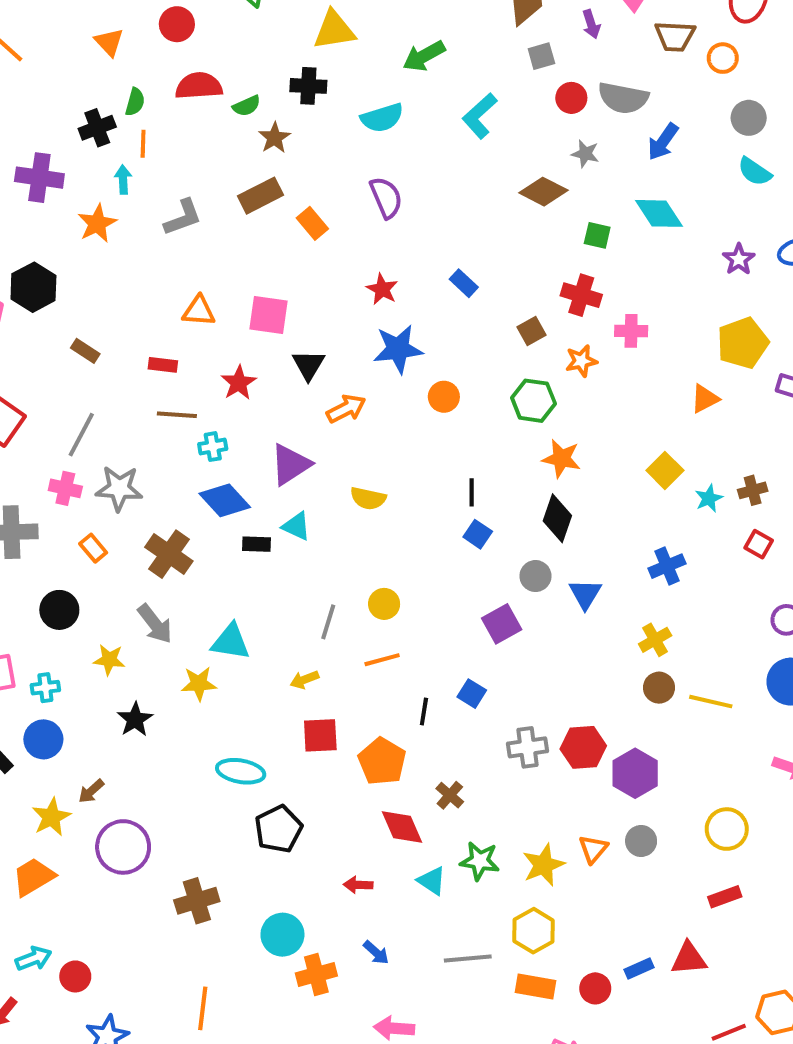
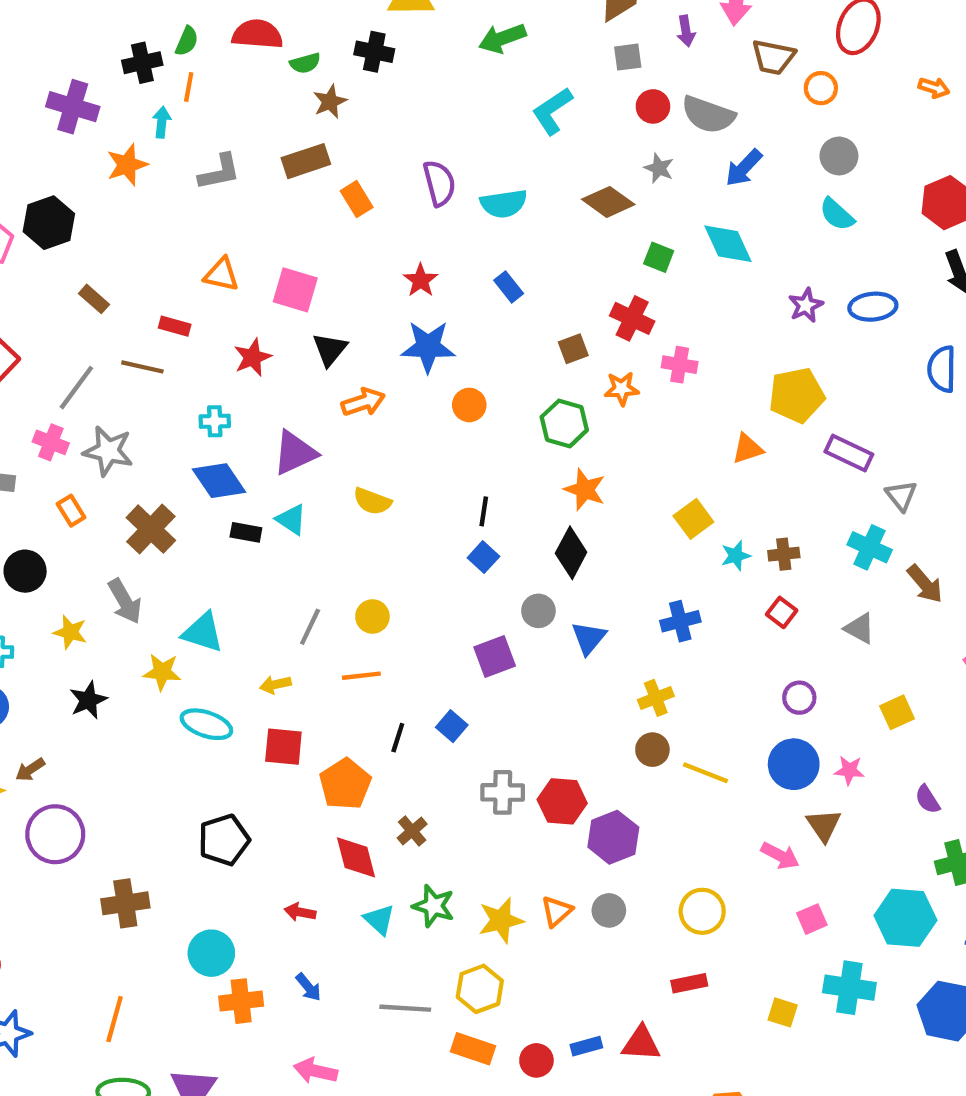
cyan semicircle: (382, 118) -> (504, 204), moved
brown line: (177, 415) -> (142, 367), moved
cyan ellipse: (241, 771) -> (206, 724), moved

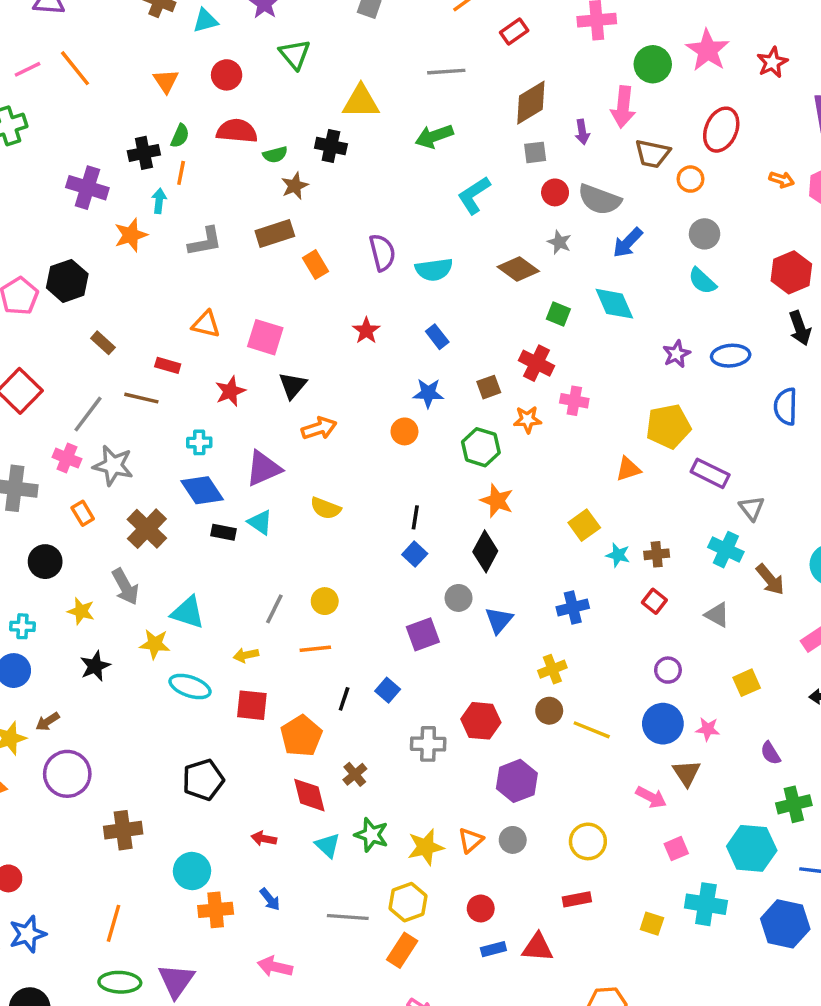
blue star: (428, 347) -> (428, 393), moved, size x0.7
cyan star: (736, 556) -> (618, 555), turned 30
red hexagon: (562, 801) -> (481, 721), moved
orange rectangle: (473, 1049) -> (402, 950), turned -76
red circle: (536, 1060) -> (481, 908), moved

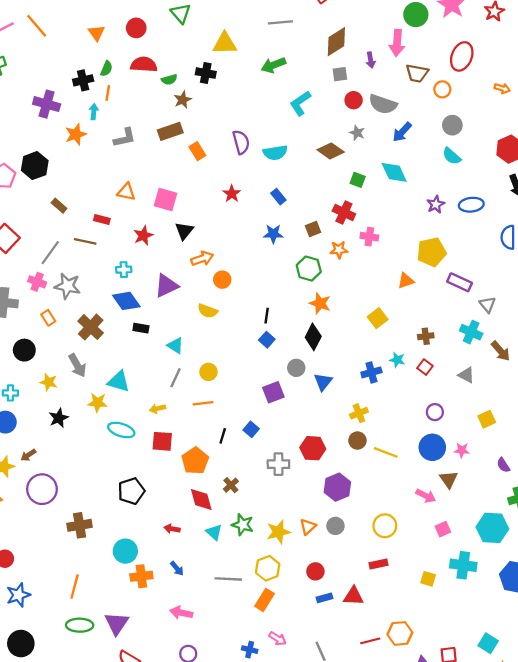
orange circle: (404, 431) -> (222, 280), moved
cyan triangle: (260, 522) -> (175, 346), moved
cyan star: (618, 555) -> (397, 360), moved

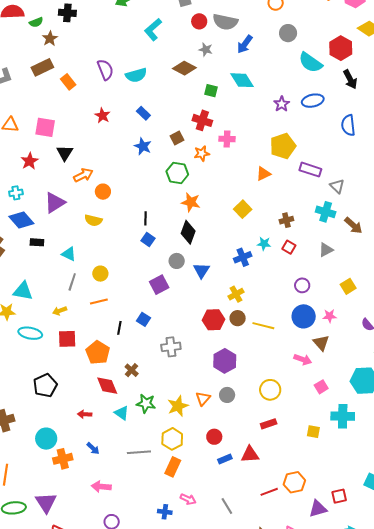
cyan semicircle: (452, 156) -> (310, 63), moved, size x1.4
blue star: (273, 234) -> (143, 146), turned 30
gray triangle: (466, 375) -> (326, 250), turned -49
red hexagon: (313, 448) -> (214, 320), moved

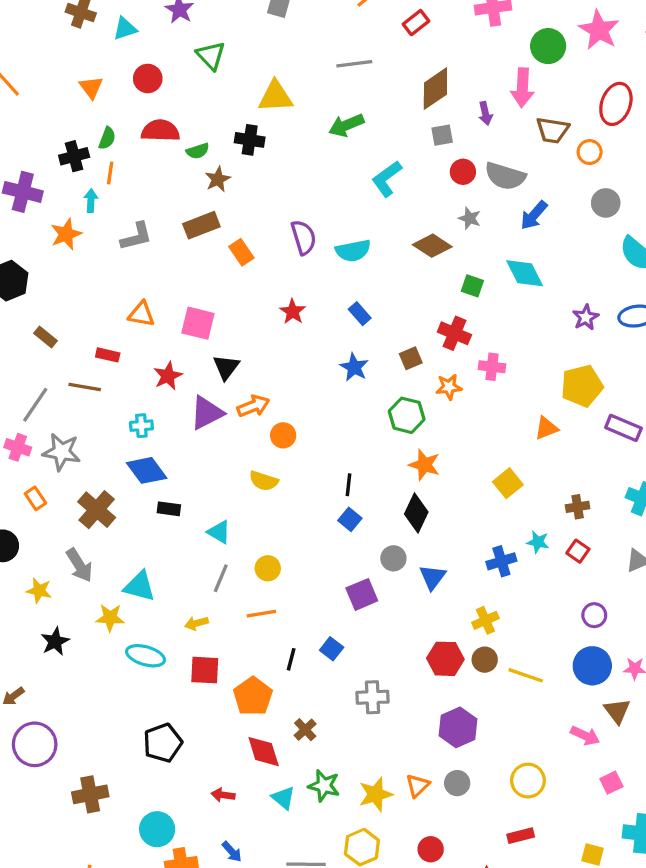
purple triangle: (55, 203) -> (207, 413), moved

